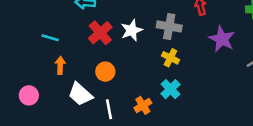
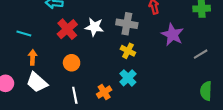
white star: (132, 30) -> (94, 27), turned 30
white trapezoid: (80, 94) -> (37, 82), moved

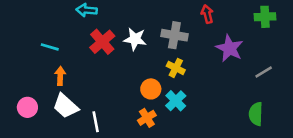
orange circle: (72, 63) -> (151, 89), moved
green semicircle: (206, 91) -> (256, 114), moved
white line: (75, 95) -> (96, 122), moved

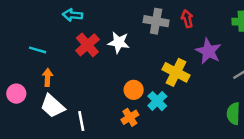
gray cross: (174, 35) -> (156, 21), moved
yellow cross: (176, 68) -> (176, 72), moved, size x1.5
pink circle: (27, 107) -> (16, 94), moved

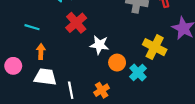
white star: (119, 42) -> (99, 45), moved
white trapezoid: (52, 106) -> (45, 77), turned 145
orange cross: (130, 117) -> (102, 90), moved

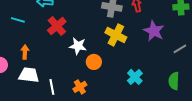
cyan line: (32, 27) -> (18, 20), moved
yellow cross: (155, 47) -> (116, 35), moved
cyan cross: (138, 72) -> (135, 77), moved

